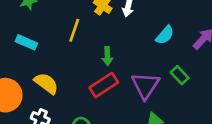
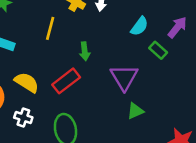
green rectangle: (180, 75) -> (158, 50), moved
red rectangle: (104, 85) -> (66, 81), moved

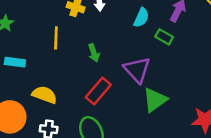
red rectangle: (66, 81) -> (98, 91), moved
green triangle: (135, 111) -> (155, 100), size x1.5

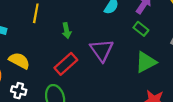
green rectangle: (164, 37) -> (141, 29), moved
green triangle: (155, 100) -> (146, 62), moved

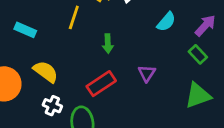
purple triangle: (102, 50) -> (147, 73), size x0.6
white cross: (19, 91) -> (52, 106), moved

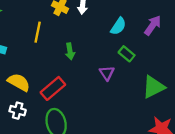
green rectangle: (198, 54) -> (127, 54), moved
red rectangle: (101, 84) -> (53, 88), moved
white cross: (52, 106) -> (18, 111), moved

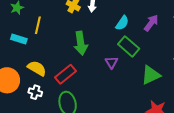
yellow line: (38, 32) -> (38, 25), moved
green arrow: (70, 51) -> (81, 43), size x1.6
green rectangle: (127, 54) -> (129, 46), size x1.5

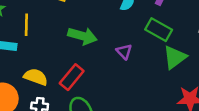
green arrow: (81, 43) -> (82, 36), turned -55
green rectangle: (129, 46) -> (159, 30), moved

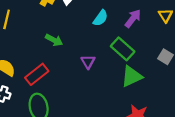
green arrow: (82, 36) -> (54, 40), size x0.7

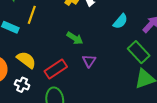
purple triangle: (88, 62) -> (89, 61), moved

